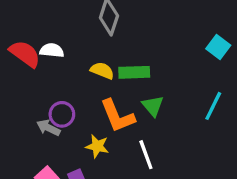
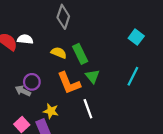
green rectangle: (134, 72) -> (80, 54), turned 66
yellow star: (97, 146) -> (51, 111), moved

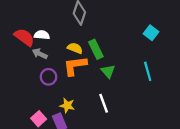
cyan line: (133, 76) -> (148, 71), turned -42
orange L-shape: (69, 83) -> (75, 66), moved, turned 105
gray arrow: (23, 91) -> (40, 54), moved

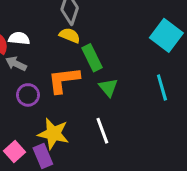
cyan square: (151, 33) -> (166, 35), size x1.5
yellow semicircle: (75, 48) -> (70, 35), moved
yellow star: (67, 105) -> (53, 134), size x1.5

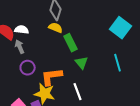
gray arrow: (16, 64) -> (20, 47), turned 40
orange L-shape: (64, 80) -> (52, 77), moved

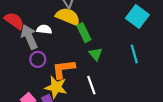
yellow semicircle: (56, 28) -> (68, 17), size x1.6
white semicircle: (22, 30) -> (44, 29), moved
gray arrow: (20, 47) -> (29, 37), size x1.6

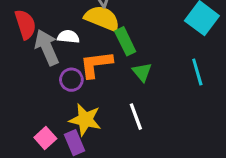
red semicircle: (14, 21) -> (25, 24), turned 36
purple circle: (38, 59) -> (71, 80), moved
orange L-shape: (64, 69) -> (96, 64), moved

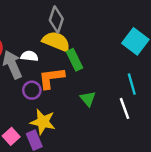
green triangle: (142, 72) -> (88, 99), moved
white line: (136, 117) -> (124, 108), moved

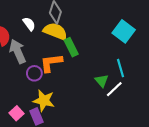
white semicircle: (29, 56) -> (29, 24), moved, turned 48
green triangle: (88, 99) -> (102, 81), moved
white line: (124, 108) -> (114, 89), turned 66

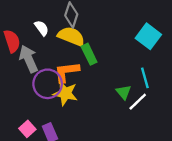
purple circle: (34, 73) -> (48, 84), size x1.6
yellow star: (44, 101) -> (65, 93), moved

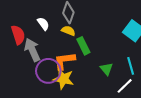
yellow semicircle: (71, 36) -> (68, 31), size x0.6
green triangle: (123, 92) -> (106, 69), moved

